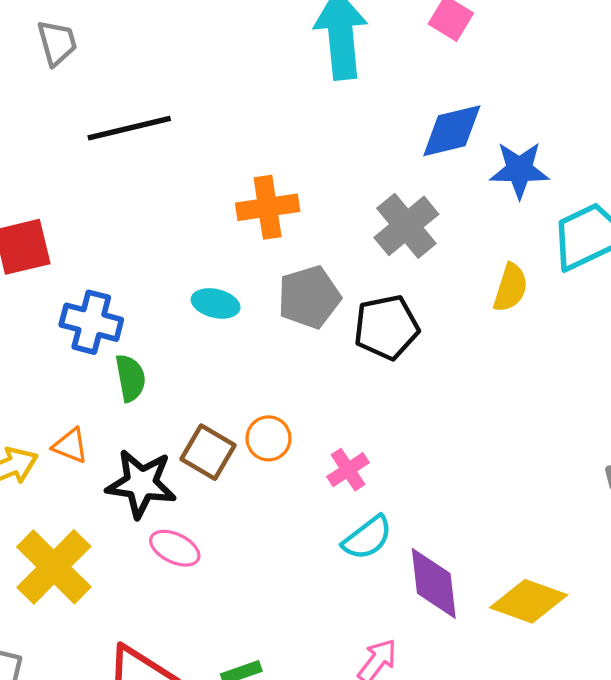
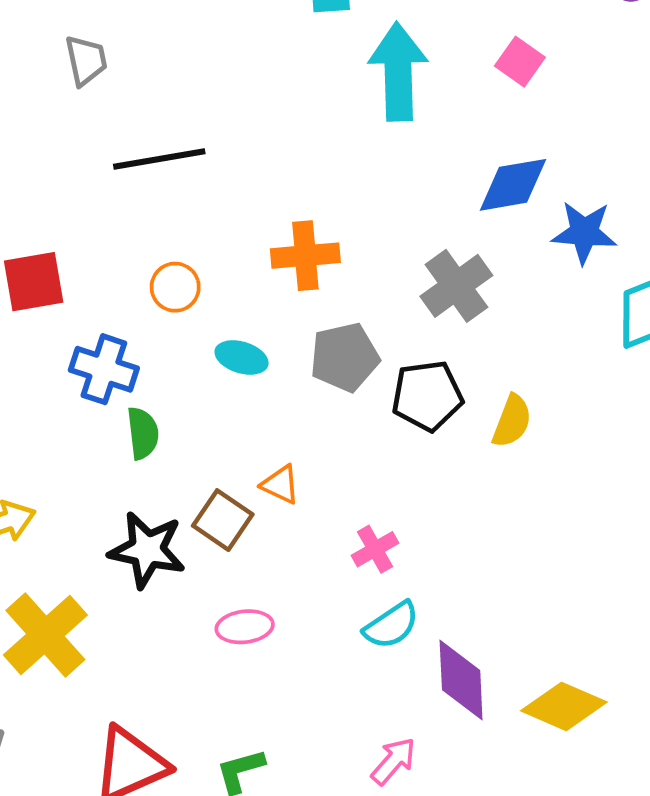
yellow semicircle: (510, 288) -> (512, 421), moved
orange circle: (269, 438) -> (175, 287), moved
orange triangle: (70, 446) -> (280, 485), moved
pink ellipse: (175, 548) -> (245, 627), moved, turned -36

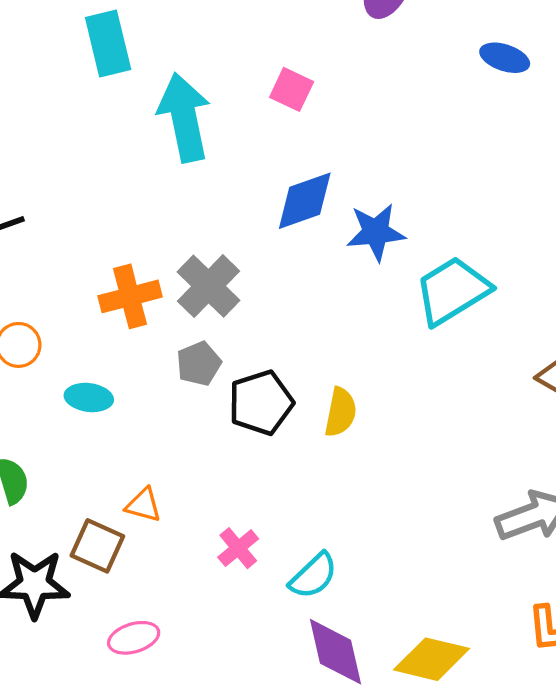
gray cross: (456, 286) -> (208, 286), moved
gray pentagon: (345, 357) -> (199, 364), moved, size x0.7
cyan semicircle: (391, 625) -> (313, 576), moved

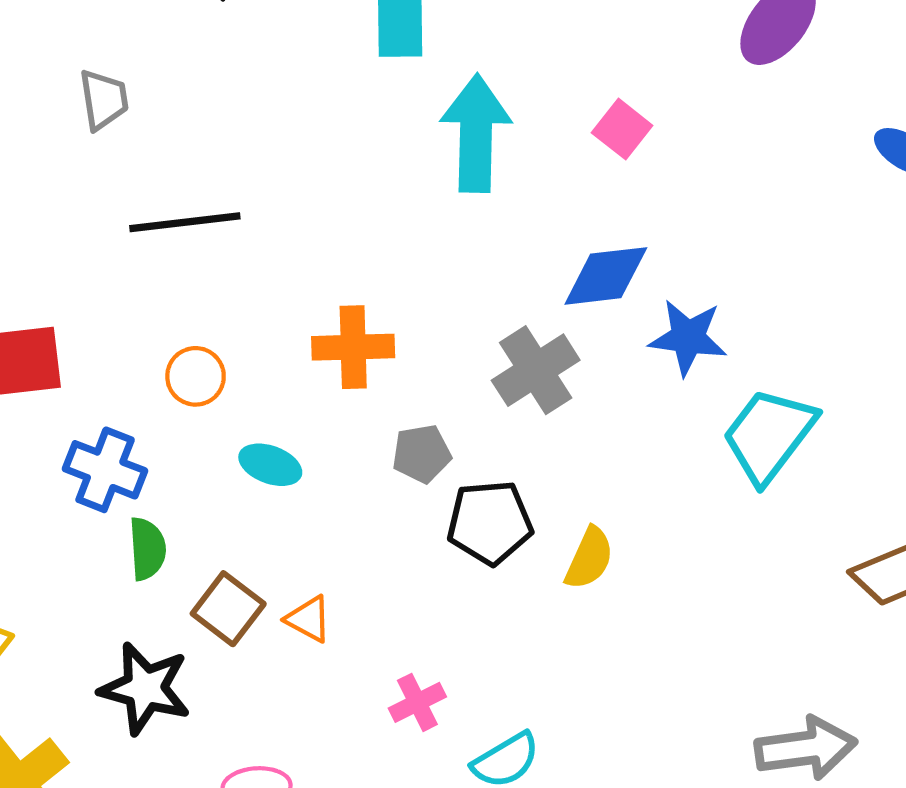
gray cross: (208, 286) -> (536, 370), moved
cyan trapezoid: (452, 291) -> (769, 435), turned -34
brown square: (97, 546) -> (228, 609), moved

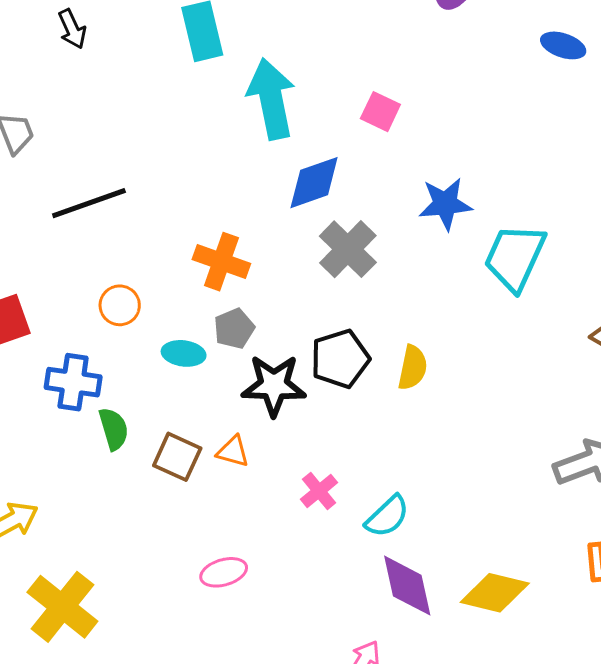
pink square: (622, 129) -> (380, 112), moved
blue diamond: (606, 276) -> (314, 183), moved
orange cross: (353, 347) -> (221, 262), turned 34
gray pentagon: (422, 454) -> (234, 329), moved
black star: (145, 688) -> (274, 385), moved

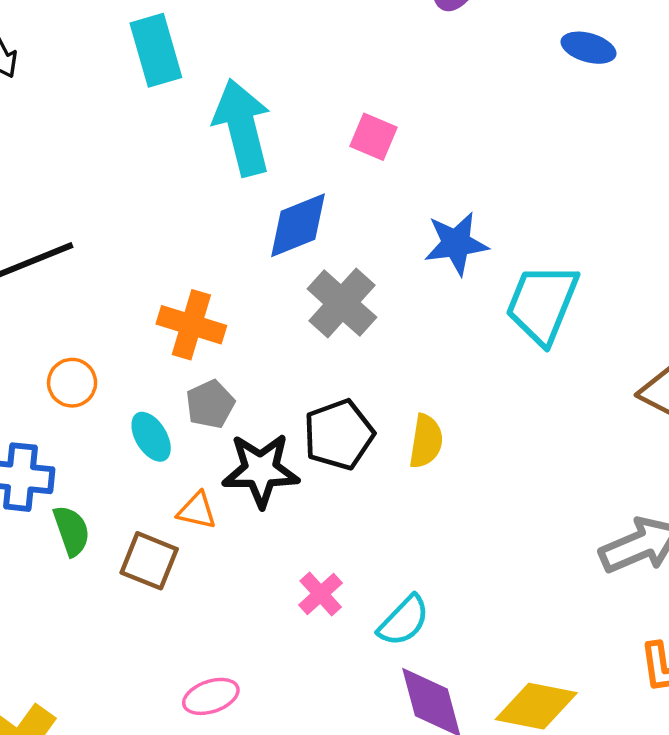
cyan ellipse: (184, 353) -> (151, 437), turned 54
orange triangle: (233, 451) -> (197, 511), moved

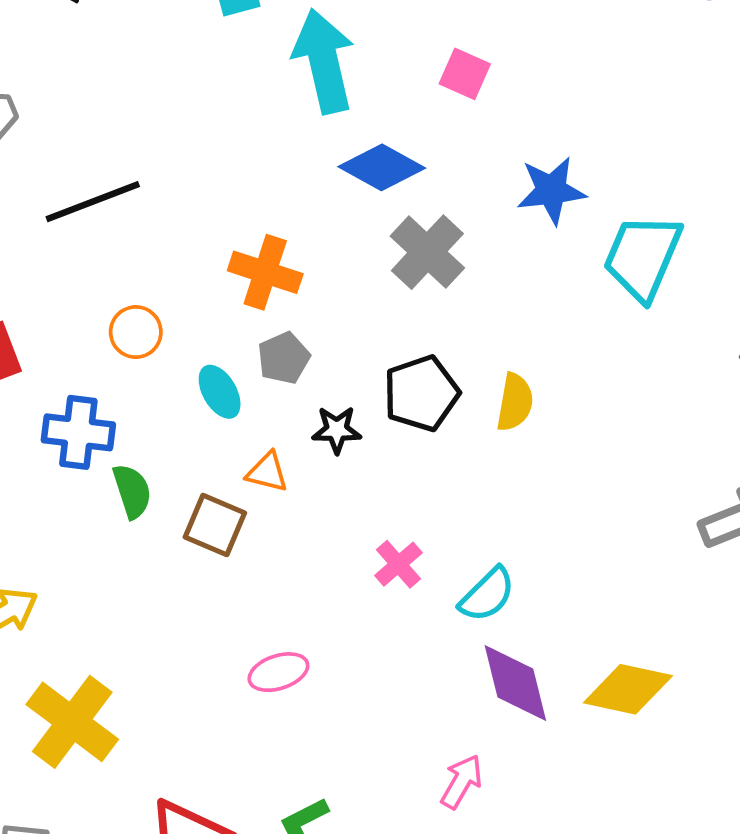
blue diamond: (298, 225) -> (382, 167), turned 50
black star: (261, 470) -> (337, 430), size x0.6

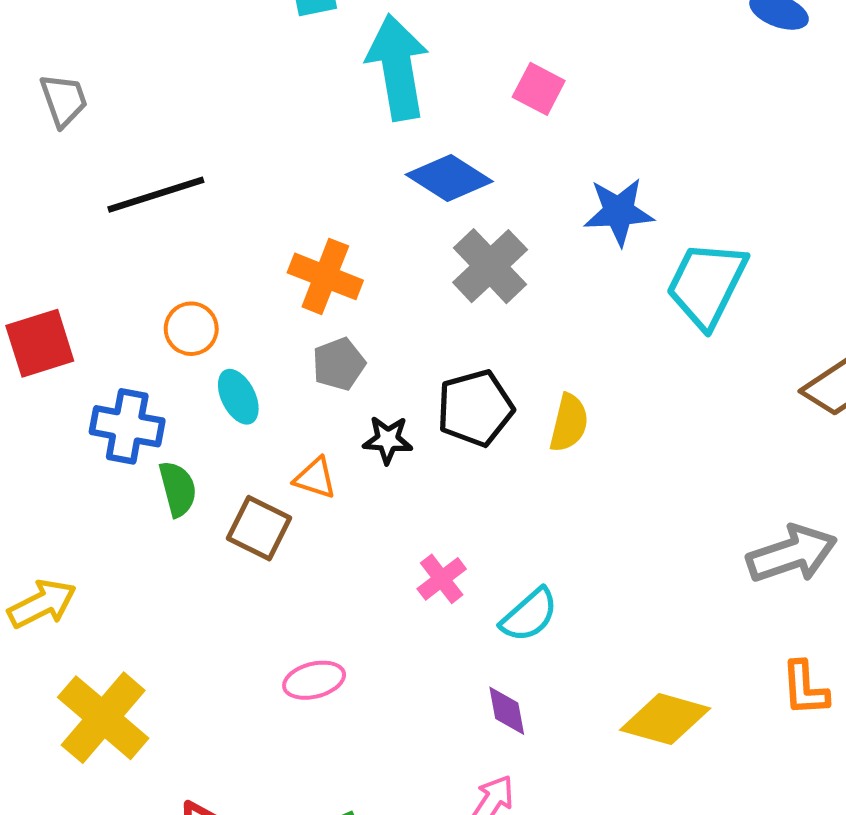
cyan ellipse: (220, 392) -> (238, 397), moved
purple diamond: (515, 683) -> (507, 711), moved, size x0.6

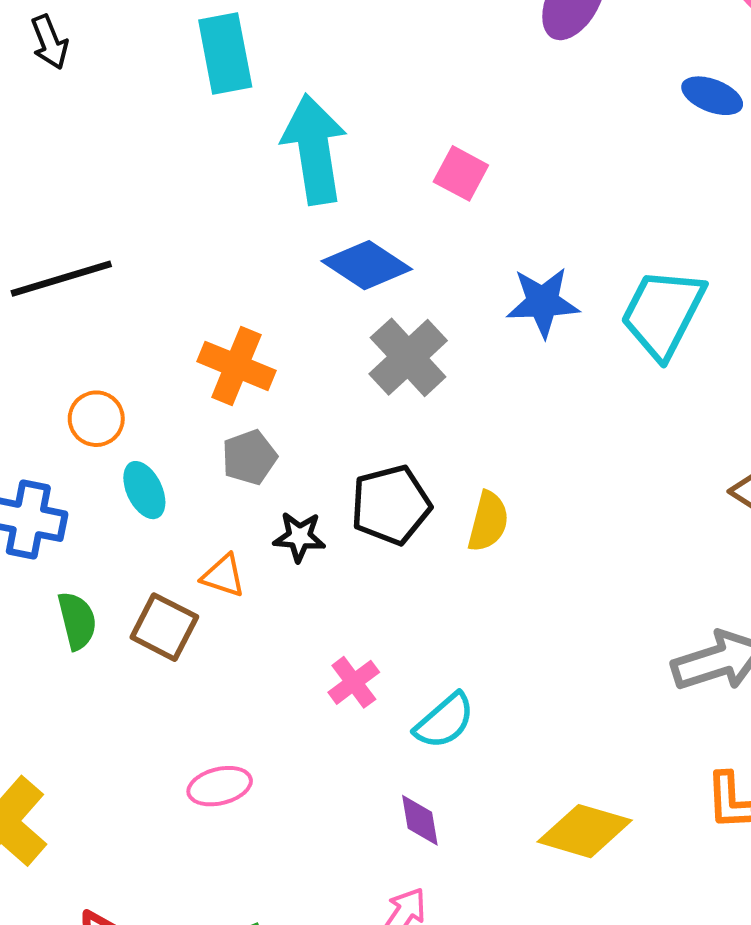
cyan trapezoid: (707, 284) -> (663, 313), moved
green semicircle: (178, 489) -> (77, 621), moved

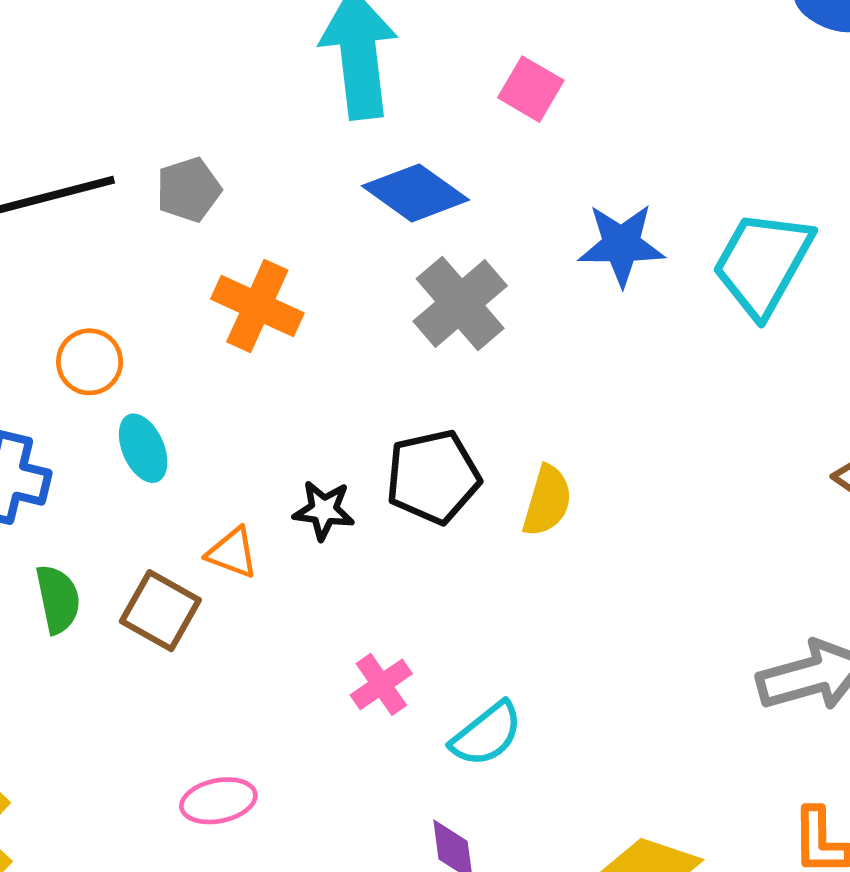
gray pentagon: (249, 457) -> (189, 190), moved

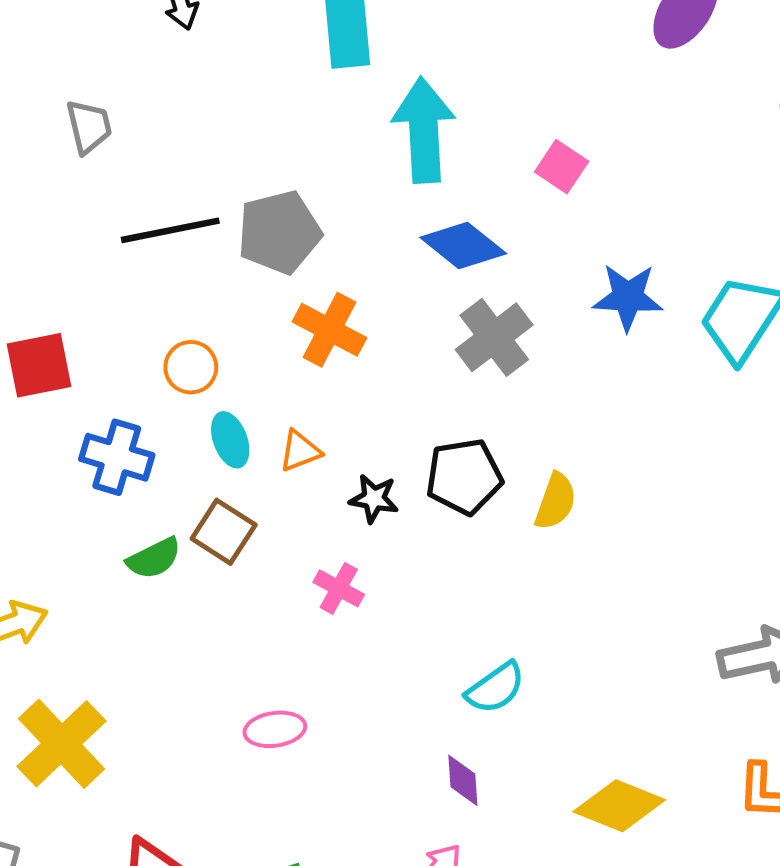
gray pentagon: (189, 190) -> (279, 232), size x1.6
orange triangle: (232, 553) -> (300, 451), moved, turned -45
green semicircle: (58, 599) -> (154, 558), turned 72
brown square: (160, 611) -> (224, 532), moved
pink cross: (381, 684) -> (339, 588), moved, turned -30

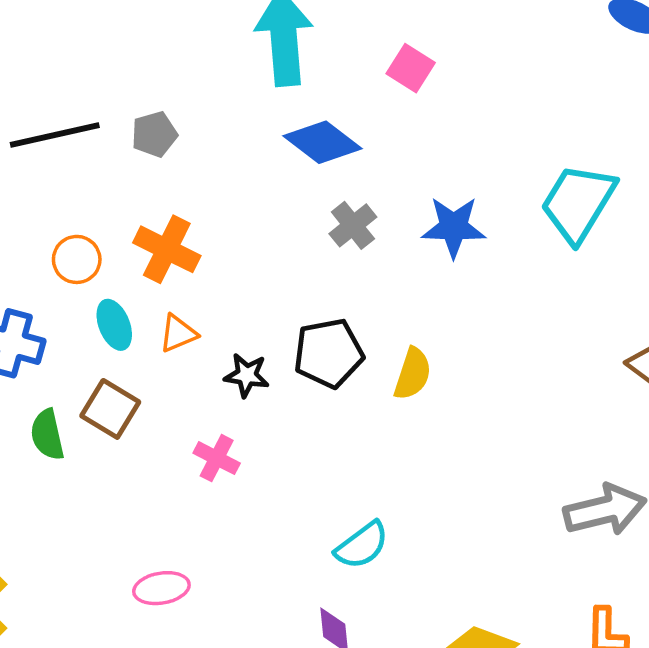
gray pentagon: (279, 232) -> (154, 134), size x0.6
blue star: (628, 297) -> (454, 227), moved
orange cross: (330, 330) -> (167, 249), moved
gray cross: (494, 337) -> (353, 225), size x0.7
green semicircle: (154, 558) -> (47, 435), turned 105

